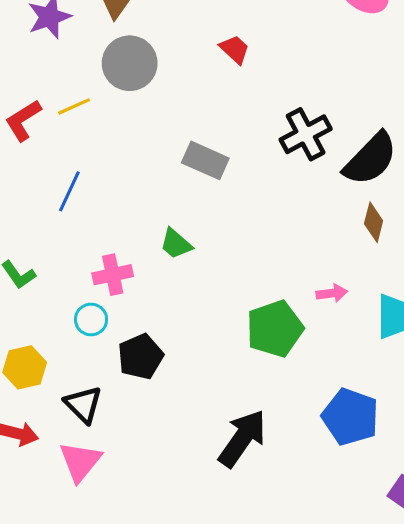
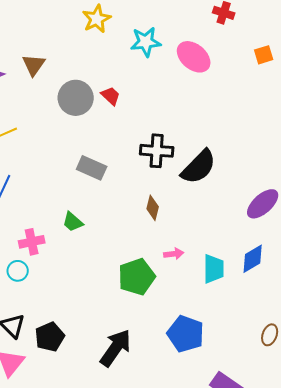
gray circle: (130, 63) -> (76, 98), moved
black cross: (306, 134) -> (157, 151), turned 32
brown diamond: (374, 222) -> (153, 208), moved
black pentagon: (140, 357) -> (50, 337), moved

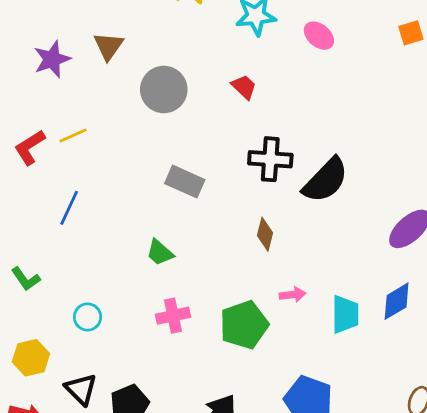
pink ellipse: (194, 57) -> (319, 36), size x0.7
red trapezoid: (111, 96) -> (244, 87), moved
pink cross: (32, 242) -> (173, 316), moved

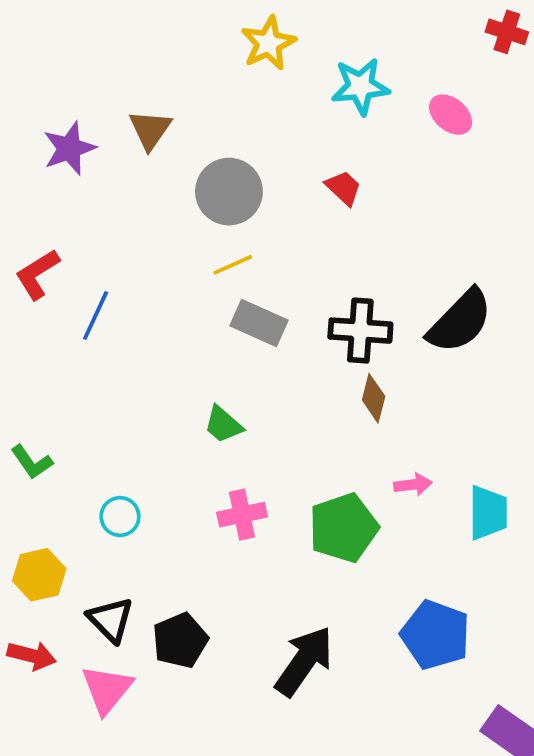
yellow line: (73, 136) -> (233, 265), moved
black cross: (270, 159) -> (360, 331), moved
blue line: (69, 208) -> (96, 316), moved

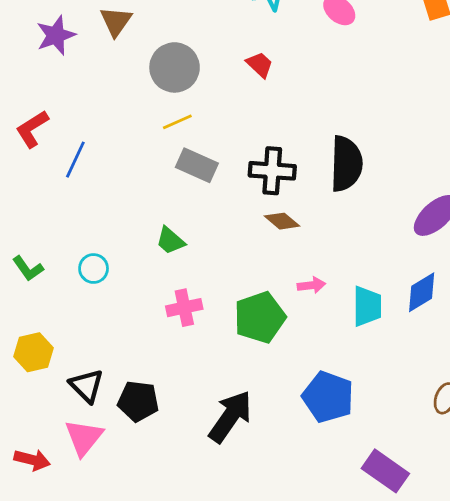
black semicircle: (460, 321) -> (346, 164), turned -42
brown diamond: (374, 398) -> (282, 221), turned -64
cyan circle: (120, 516) -> (94, 269), moved
black pentagon: (180, 640) -> (138, 401), turned 30
red arrow: (32, 655) -> (32, 460), moved

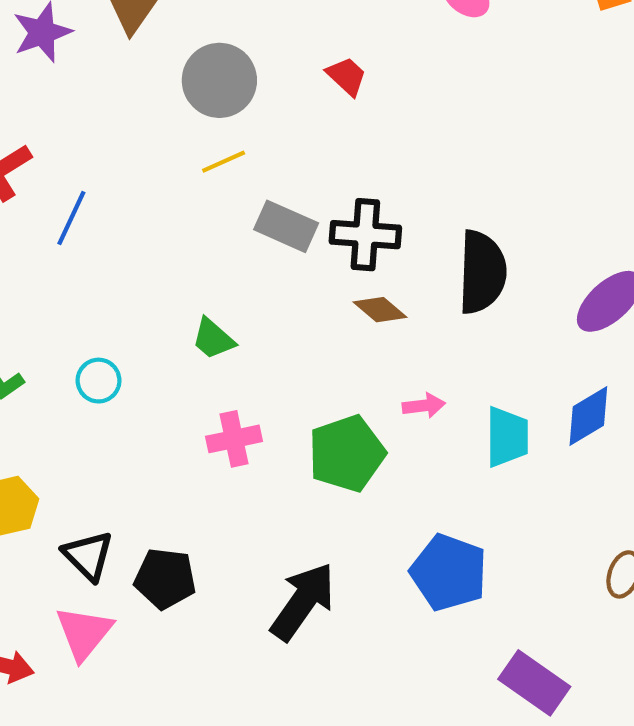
black semicircle: (346, 164) -> (482, 272), moved
gray rectangle: (197, 165) -> (286, 226), moved

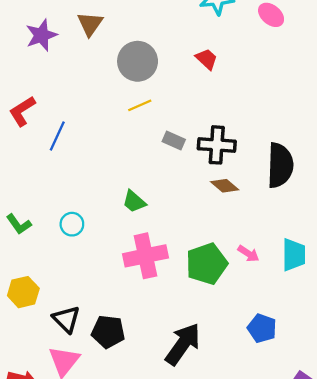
gray rectangle: (286, 226) -> (174, 140), size x0.7
pink arrow: (424, 406) -> (248, 254), moved, turned 40
pink cross: (234, 439) -> (145, 256), size x1.5
blue pentagon: (449, 572) -> (262, 328), size x0.7

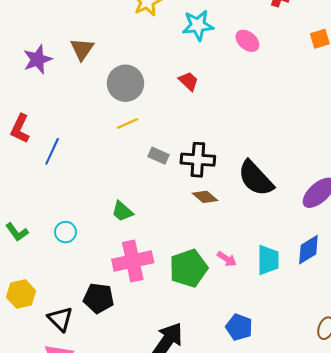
red L-shape: (22, 111) -> (20, 129), turned -32
black semicircle: (280, 165) -> (256, 178), turned 135
black pentagon: (108, 332) -> (99, 298), moved

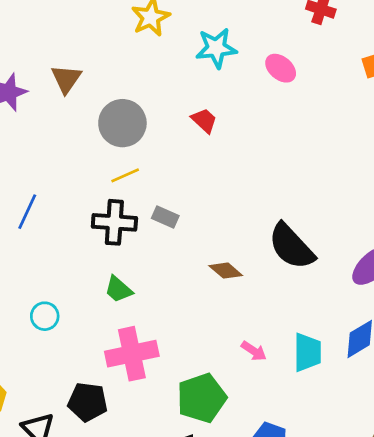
black cross: (198, 160) -> (114, 222), moved
green pentagon: (189, 268) -> (202, 398), moved

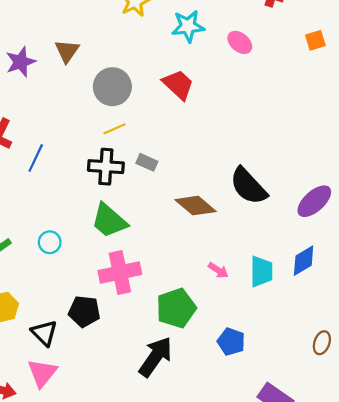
red trapezoid: (204, 120) -> (178, 85), size x1.5
brown diamond: (226, 271) -> (196, 206), size x1.5
green trapezoid: (118, 289) -> (109, 221), size x1.6

